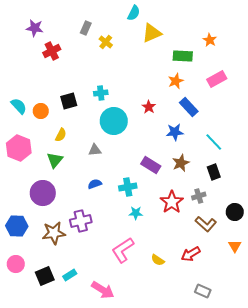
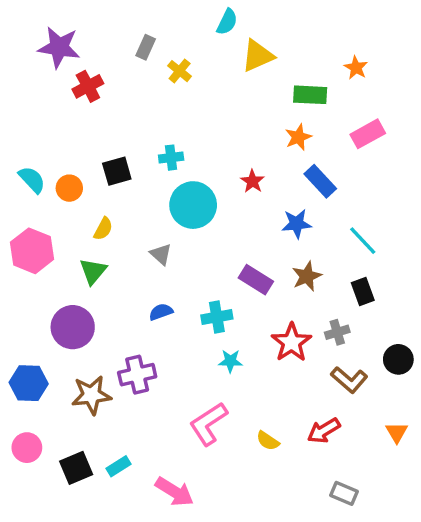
purple star: (35, 28) -> (59, 47), size x1.4
gray triangle: (95, 150) -> (161, 254), turned 48
orange triangle: (235, 246) -> (397, 432), moved

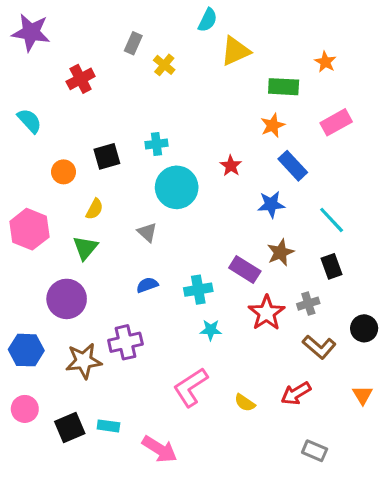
purple star: (59, 47) -> (31, 32), moved
cyan semicircle: (32, 180) -> (29, 121), moved
purple rectangle: (256, 280) -> (245, 269), moved
cyan rectangle: (118, 466) -> (108, 426), turned 40

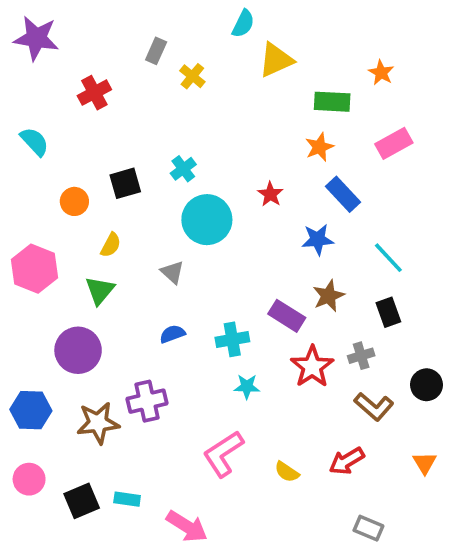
cyan cross: (156, 144) -> (183, 169), turned -30

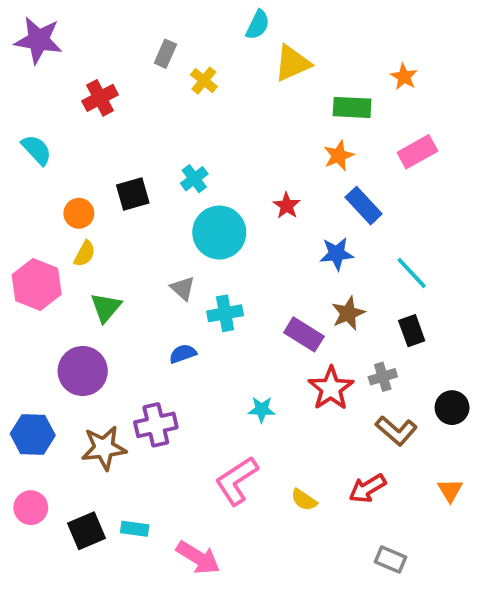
yellow semicircle: (111, 245) -> (85, 254), moved
cyan cross: (232, 339) -> (225, 313), moved

